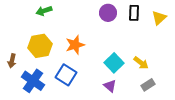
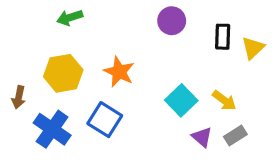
black rectangle: (134, 13) -> (223, 37), moved
yellow triangle: (159, 18) -> (253, 48), moved
orange star: (75, 45) -> (119, 72), turned -30
purple triangle: (110, 86) -> (202, 137), moved

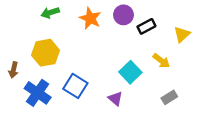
black rectangle: (223, 37) -> (146, 26), moved, turned 60
orange star: (119, 72) -> (90, 18), moved
yellow arrow: (224, 100) -> (161, 61), moved
purple triangle: (202, 137) -> (115, 99), moved

